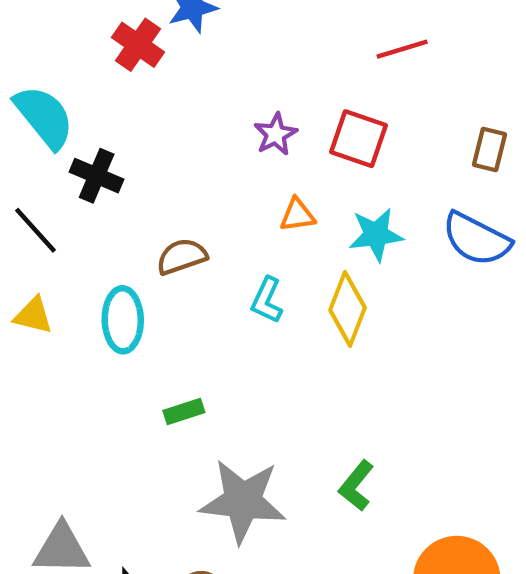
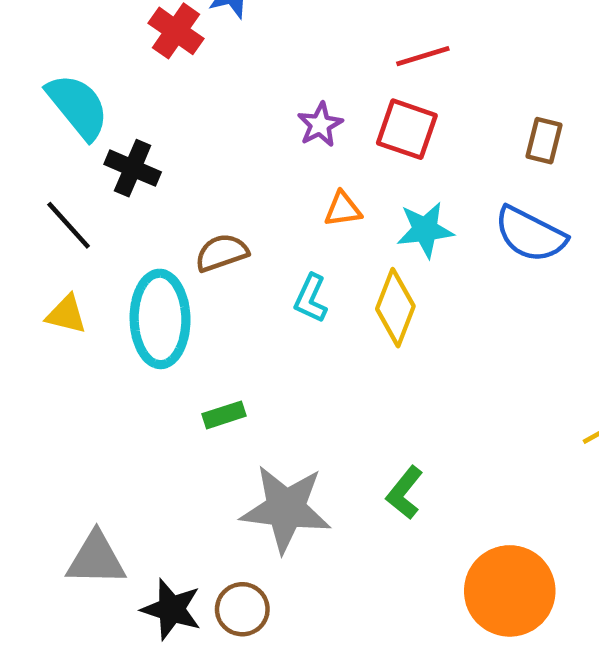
red line: (402, 49) -> (423, 56), moved
cyan ellipse: (123, 320) -> (160, 319), size x1.4

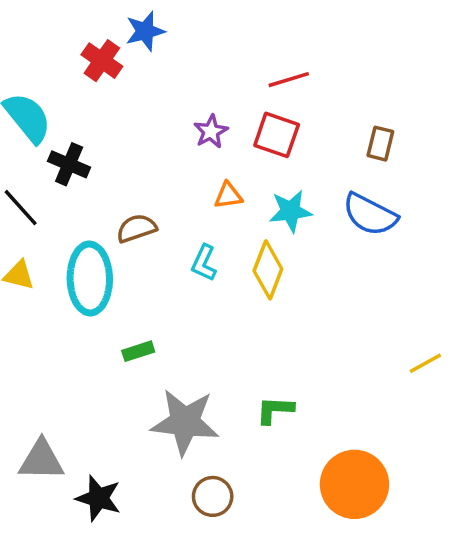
green L-shape: (405, 493) -> (275, 410), turned 54
brown circle: (242, 609) -> (213, 496), moved

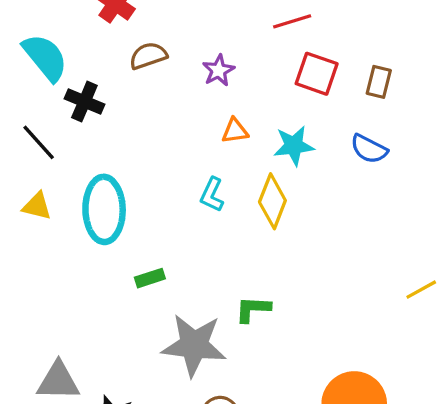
red square: (277, 135) -> (317, 74), moved
blue semicircle: (370, 215) -> (369, 149), size x0.7
brown semicircle: (136, 228) -> (148, 56), moved
green L-shape: (275, 410) -> (253, 309), moved

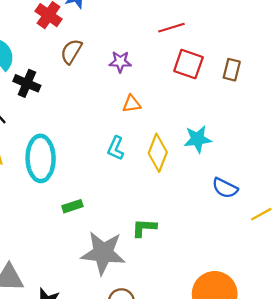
brown semicircle: (148, 56) -> (71, 52), turned -40
purple star: (219, 70) -> (120, 62), turned 30
cyan star: (294, 146) -> (198, 139), moved
blue semicircle: (369, 149) -> (225, 188), moved

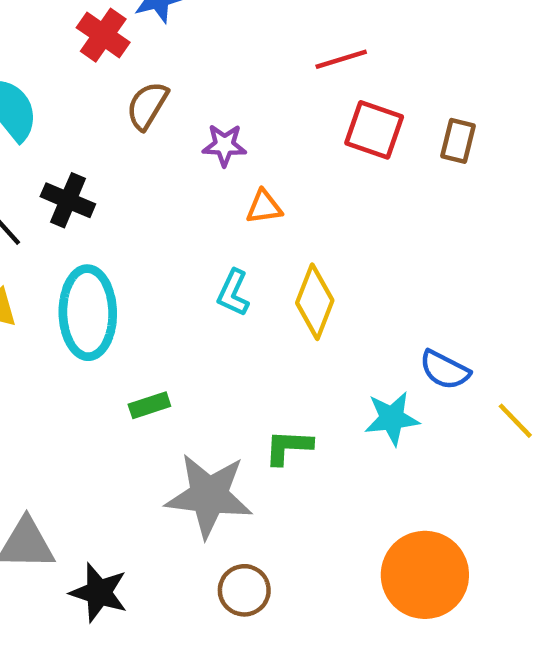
purple star: (120, 62) -> (224, 145), moved
black cross: (27, 83) -> (68, 200), moved
cyan star: (198, 139) -> (392, 418), moved
yellow line: (261, 214) -> (515, 421), turned 75

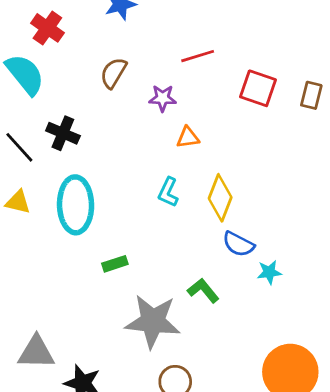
red cross: (103, 35) -> (47, 28), moved
red line: (341, 59) -> (198, 56), moved
blue semicircle: (445, 370) -> (238, 244), moved
cyan star: (392, 418) -> (269, 272), size x0.7
green L-shape: (288, 447) -> (203, 290), turned 48

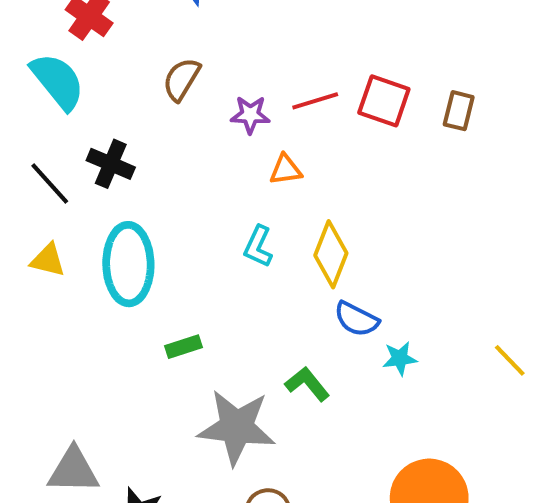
red line: (198, 56) -> (315, 101), moved

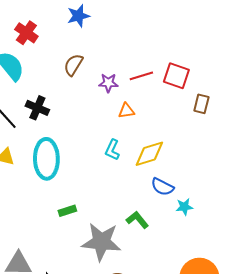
brown rectangle: (459, 111) -> (201, 104), moved
yellow diamond: (331, 254) -> (149, 154), turned 52
green rectangle: (183, 347) -> (67, 211), moved

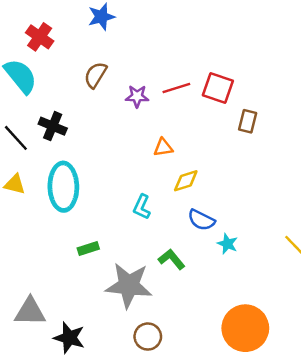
orange triangle: (126, 111) -> (163, 147), moved
cyan L-shape: (112, 150) -> (142, 207), moved
yellow diamond: (149, 154) -> (186, 181), size x0.7
cyan star: (184, 207) -> (227, 244), turned 30

